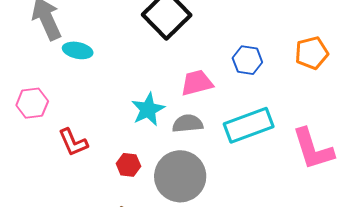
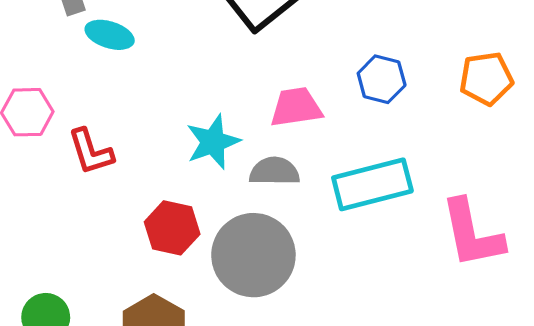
red L-shape: (73, 142) -> (91, 152), moved
red hexagon: (128, 165) -> (172, 228), size x1.4

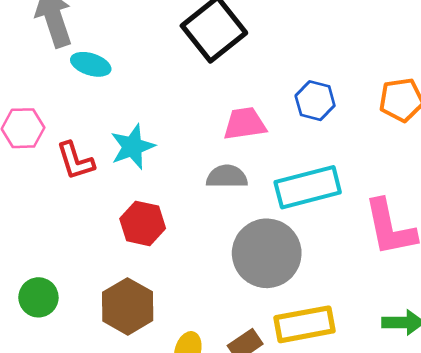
cyan star: (213, 142) -> (132, 147), moved
gray circle: (253, 255) -> (267, 253), moved

